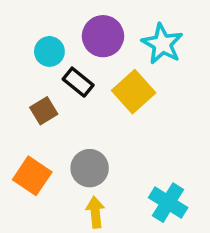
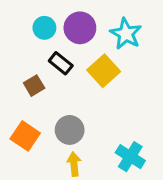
cyan circle: (49, 51) -> (44, 28), moved

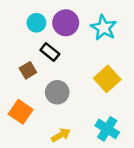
yellow square: (104, 71) -> (107, 79), moved
gray circle: (70, 130) -> (57, 92), moved
yellow arrow: (74, 164) -> (61, 135), turned 66

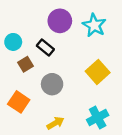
cyan circle: (36, 23) -> (13, 42), moved
cyan cross: (107, 129) -> (98, 117), turned 30

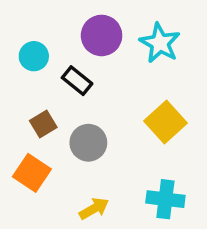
cyan circle: (13, 42) -> (34, 56), moved
brown square: (25, 64) -> (43, 124), moved
cyan cross: (98, 117) -> (165, 199), turned 35

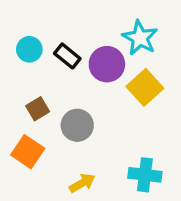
purple circle: (102, 35) -> (107, 64), moved
black rectangle: (77, 81) -> (67, 56), moved
yellow square: (165, 122) -> (145, 87), moved

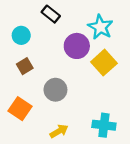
black rectangle: (67, 56) -> (51, 14), moved
brown square: (38, 109) -> (25, 66), moved

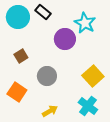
cyan circle: (21, 35) -> (18, 17), moved, size x1.5
yellow square: (104, 63) -> (93, 76), moved
cyan cross: (104, 125) -> (88, 106), turned 30

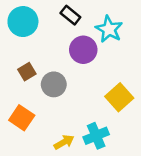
black rectangle: (43, 12) -> (70, 15), moved
gray circle: (47, 76) -> (54, 84), moved
cyan cross: (88, 106) -> (96, 136), moved, turned 30

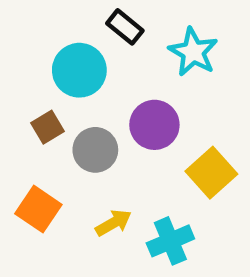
cyan circle: (23, 22) -> (79, 70), moved
purple circle: (83, 50) -> (154, 125), moved
yellow arrow: (64, 142) -> (114, 223), moved

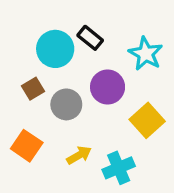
black rectangle: (125, 27) -> (90, 38), moved
cyan star: (193, 52) -> (146, 54), moved

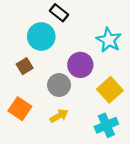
black rectangle: (90, 38) -> (59, 13), moved
gray circle: (66, 104) -> (59, 85), moved
cyan cross: (119, 168) -> (106, 125), moved

